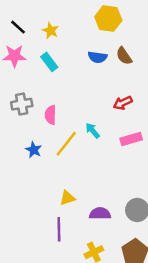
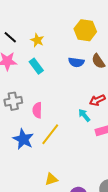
cyan arrow: (93, 131) -> (84, 115), moved
blue star: (34, 150) -> (23, 139), size x1.5

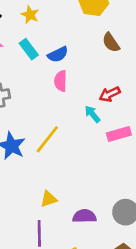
blue semicircle: (76, 62) -> (58, 54), moved, turned -35
pink semicircle: (37, 110) -> (61, 81), moved

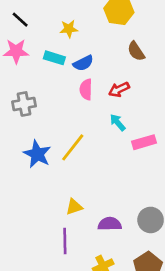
yellow star: (30, 15) -> (69, 29), moved, turned -30
cyan rectangle: (29, 49) -> (54, 58), turned -36
red arrow: (110, 94) -> (119, 89), moved

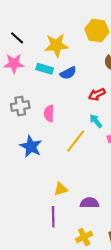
yellow star: (69, 29) -> (56, 45), size x1.6
pink semicircle: (86, 89) -> (49, 113), moved
yellow line: (73, 147) -> (76, 141), moved

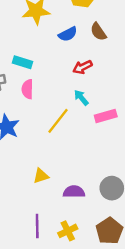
cyan rectangle: (45, 69) -> (23, 62), moved
blue semicircle: (68, 73) -> (68, 34), moved
purple line: (53, 217) -> (37, 226), moved

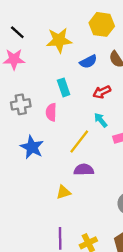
cyan rectangle: (23, 62) -> (64, 87), moved, turned 54
purple semicircle: (74, 192) -> (84, 170), moved

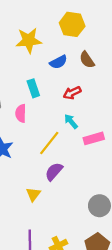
purple semicircle: (84, 170) -> (54, 172), turned -48
yellow triangle: (64, 192) -> (33, 194), turned -35

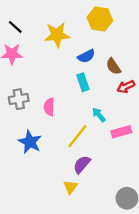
brown semicircle: (87, 60) -> (113, 66), moved
cyan rectangle: (33, 88) -> (83, 82), moved
red arrow: (72, 93) -> (126, 87), moved
yellow triangle: (33, 194) -> (71, 187), moved

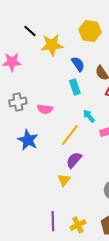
black line: (15, 27) -> (30, 31), moved
blue semicircle: (86, 56) -> (78, 64), turned -98
pink semicircle: (49, 107) -> (45, 109), turned -84

